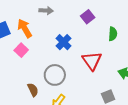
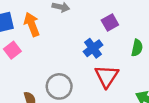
blue cross: (63, 42) -> (93, 48), moved
pink square: (21, 50) -> (12, 50), moved

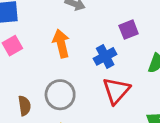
orange arrow: (32, 24) -> (61, 43), moved

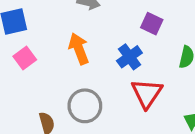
purple square: (129, 30) -> (152, 24), turned -36

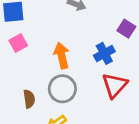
orange arrow: (79, 49) -> (62, 56), moved

